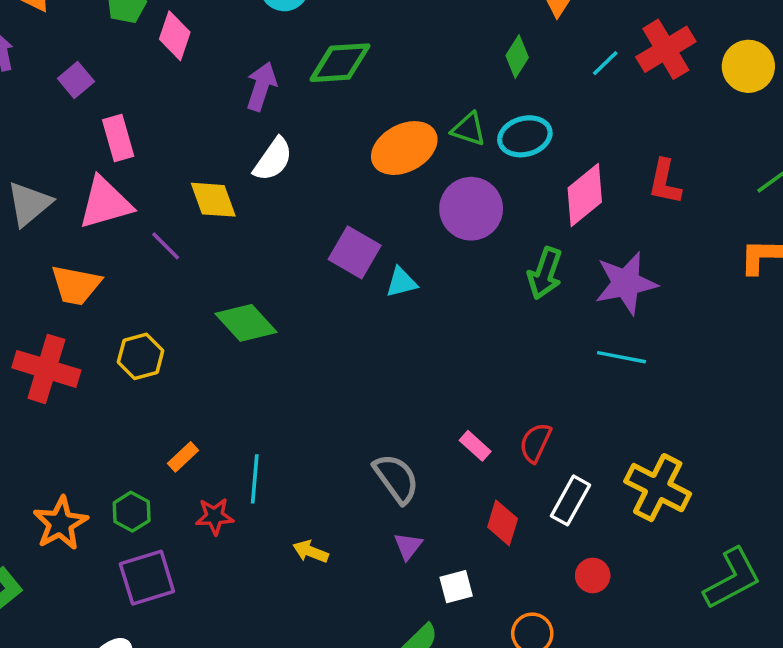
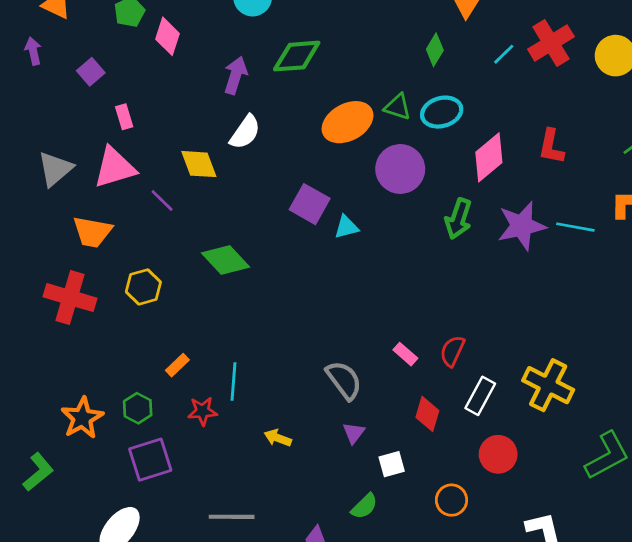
pink rectangle: (118, 138) -> (124, 117), size x0.7
cyan line: (622, 357) -> (575, 227), moved
red circle: (593, 575) -> (498, 454), size x1.4

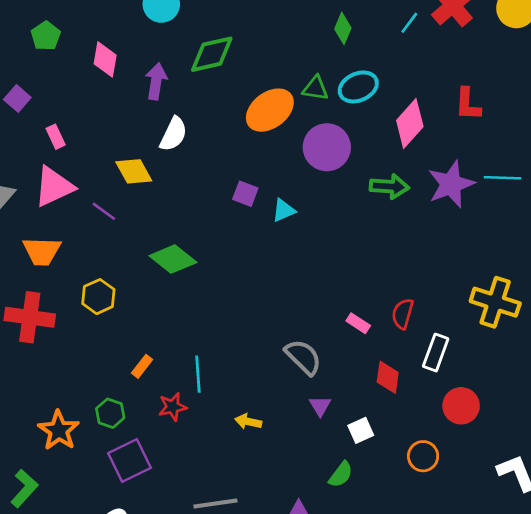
pink diamond: (167, 36) -> (105, 59), moved
purple square: (310, 204) -> (245, 194), size x0.7
green arrow: (458, 219) -> (389, 186), turned -96
yellow cross: (548, 385) -> (495, 302), moved

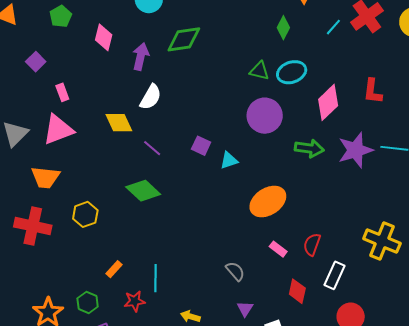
orange ellipse: (270, 110) -> (268, 202), moved
purple line: (104, 211) -> (152, 148), moved
gray semicircle: (303, 357) -> (235, 271), size x0.7

